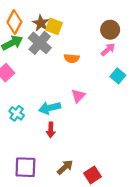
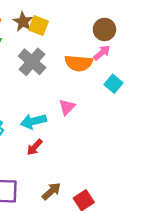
gray cross: (40, 43) -> (32, 62), moved
orange semicircle: (72, 58) -> (79, 63), moved, size x1.5
red arrow: (51, 130) -> (35, 147), turned 40

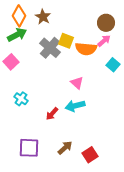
yellow square: (38, 26) -> (66, 41), moved
pink triangle: (67, 107) -> (77, 83), turned -32
cyan arrow: (33, 121) -> (75, 106), moved

